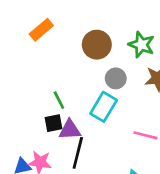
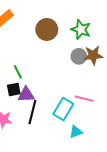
gray circle: (116, 78) -> (79, 56), moved
cyan rectangle: (104, 107) -> (63, 109), moved

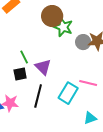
green star: (81, 29) -> (63, 27), moved
purple triangle: (26, 95) -> (43, 67), moved, turned 48
cyan triangle: (76, 132) -> (90, 118), moved

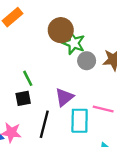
gray circle: (83, 42) -> (87, 61), moved
purple triangle: (43, 67) -> (64, 97), moved, turned 36
cyan rectangle: (68, 93) -> (80, 121), turned -30

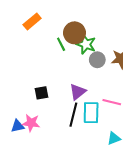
green line: (28, 78) -> (61, 44), moved
black line: (44, 124) -> (73, 115), moved

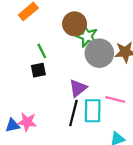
green line: (61, 44) -> (42, 51), moved
gray circle: (97, 60) -> (99, 53), size x1.6
black square: (41, 93) -> (38, 70), moved

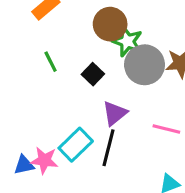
green line: (42, 51) -> (51, 62), moved
black square: (38, 70) -> (93, 74), moved, turned -35
cyan rectangle: (93, 111) -> (76, 145), moved, turned 45

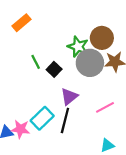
brown circle: (110, 24) -> (102, 38), moved
green line: (51, 62) -> (36, 62), moved
pink line: (166, 129) -> (105, 107), turned -42

